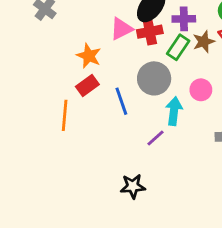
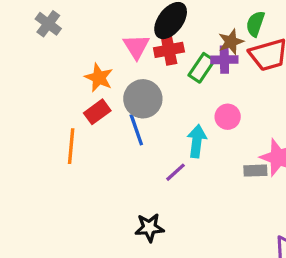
purple cross: (184, 19) -> (224, 60), moved
pink triangle: (121, 29) -> (136, 47), turned -35
brown star: (204, 42) -> (231, 42), moved
gray circle: (154, 78) -> (143, 99), moved

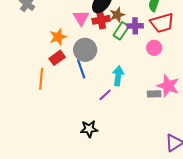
brown star: (231, 42) -> (117, 15), moved
orange star: (99, 78) -> (58, 37), turned 30
pink circle: (228, 117) -> (154, 48), moved

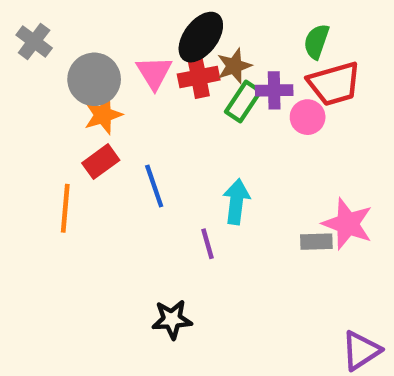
pink circle: (154, 48) -> (308, 117), moved
gray circle: (85, 50) -> (94, 79), moved
purple line: (105, 95) -> (207, 244), turned -64

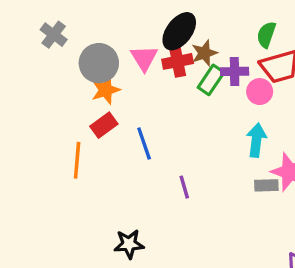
cyan arrow: (236, 202) -> (256, 140), moved
black star: (172, 319) -> (129, 244), moved

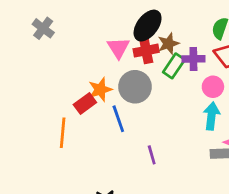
gray circle: (99, 63) -> (135, 87), moved
orange star: (106, 90) -> (100, 90), moved
pink circle: (260, 92) -> (213, 87), moved

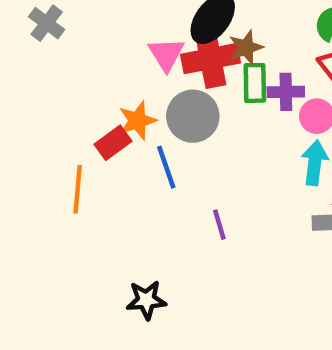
red cross: (146, 51) -> (211, 59), size x1.4
purple cross: (193, 59) -> (286, 92), moved
green rectangle: (174, 66) -> (255, 83), turned -35

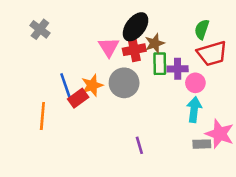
red cross: (211, 59) -> (134, 50), size x0.7
blue line: (166, 167) -> (65, 85), moved
orange line: (78, 189) -> (42, 116), moved

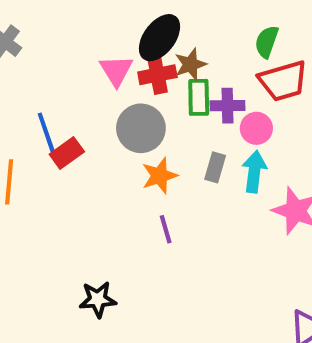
orange star: (92, 85) -> (160, 176), moved
gray rectangle: (202, 144) -> (215, 167), moved, turned -72

